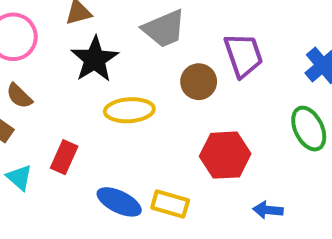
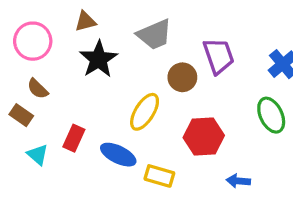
yellow ellipse: (129, 110) -> (145, 112), moved, turned -54
blue ellipse: (119, 202) -> (118, 155), moved

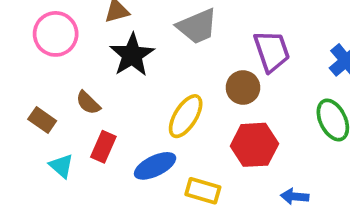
brown circle: (182, 77) -> (243, 87), moved
brown semicircle: (38, 89) -> (88, 103), moved
blue ellipse: (118, 155) -> (155, 166), turned -52

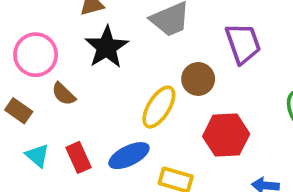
pink circle: (56, 34) -> (36, 55), moved
brown circle: (243, 87) -> (198, 79), moved
red rectangle: (103, 147) -> (79, 157), moved, turned -48

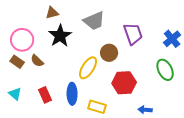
brown rectangle: (19, 111) -> (17, 62), moved
cyan triangle: (37, 156) -> (15, 94), moved
blue ellipse: (129, 156) -> (72, 94), turned -65

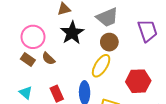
brown circle: (109, 53) -> (109, 42), moved

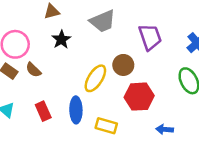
black star: (72, 33) -> (61, 39), size x0.7
brown circle: (109, 42) -> (123, 65), moved

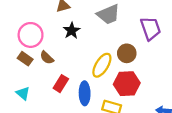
red hexagon: (139, 97) -> (127, 84), moved
red rectangle: (43, 111) -> (61, 84), moved, turned 56

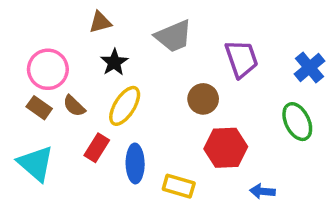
yellow ellipse: (102, 65) -> (125, 106), moved
red hexagon: (127, 84) -> (226, 148), moved
cyan triangle: (23, 93) -> (36, 163), size x1.6

